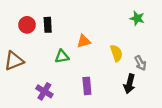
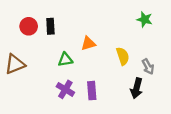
purple cross: (44, 91) -> (65, 89), moved

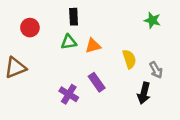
black rectangle: (50, 26) -> (74, 17), moved
green triangle: (65, 60) -> (69, 42), moved
purple rectangle: (92, 91) -> (97, 82), moved, turned -30

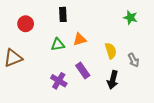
green triangle: (69, 42) -> (58, 45), moved
black arrow: (144, 93) -> (113, 80), moved

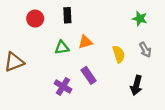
red circle: (26, 24) -> (35, 19), moved
gray arrow: (134, 60) -> (145, 50), moved
black arrow: (113, 80) -> (136, 85), moved

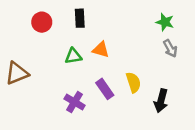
orange triangle: (85, 42) -> (101, 50), turned 32
gray arrow: (145, 50) -> (170, 48), moved
yellow semicircle: (119, 54) -> (133, 82), moved

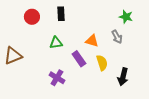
gray arrow: (170, 48) -> (117, 37), moved
orange triangle: (101, 50) -> (92, 41), moved
purple rectangle: (105, 89) -> (79, 59), moved

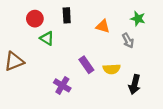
orange triangle: (92, 41) -> (103, 26), moved
green triangle: (56, 43) -> (47, 38), moved, turned 40
yellow semicircle: (102, 63) -> (112, 69), turned 105

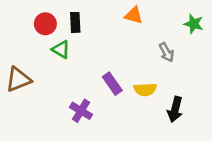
black rectangle: (67, 15) -> (75, 22), moved
green star: (138, 19) -> (194, 24), moved
orange triangle: (103, 26) -> (134, 15), moved

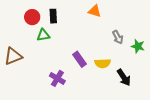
green star: (194, 24) -> (138, 46), moved
green triangle: (61, 49) -> (43, 35), turned -40
black arrow: (175, 109) -> (124, 77), turned -48

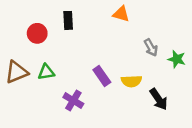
red circle: (32, 17) -> (37, 33), moved
green triangle: (43, 35) -> (46, 72), moved

